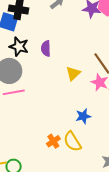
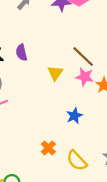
yellow semicircle: (72, 142) -> (77, 161), moved

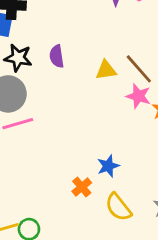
yellow triangle: (55, 73) -> (106, 70), moved, turned 42
blue star: (74, 116) -> (108, 166), moved

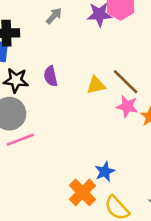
orange cross: (82, 187) -> (83, 192), size x1.5

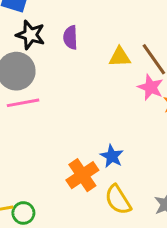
blue star: (105, 172) -> (112, 156), turned -30

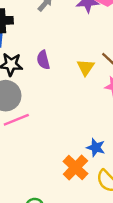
yellow triangle: (120, 57) -> (86, 67), turned -42

